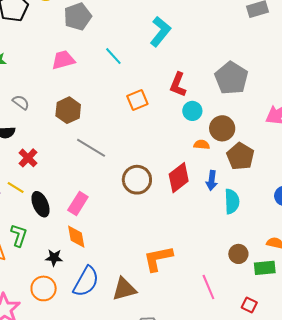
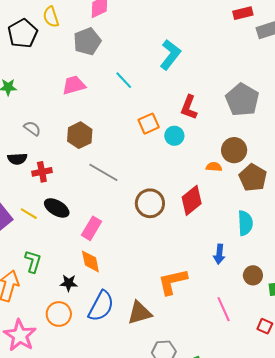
cyan circle: (192, 111) -> (174, 136), moved
red cross: (28, 158) -> (42, 172), moved, turned 36
blue arrow: (212, 180) -> (219, 254), moved
black ellipse: (40, 204) -> (57, 208), moved, turned -35

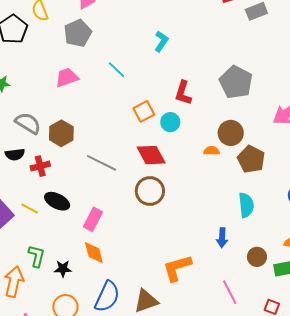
cyan L-shape: (170, 55) -> (161, 41), size x0.7
gray semicircle: (32, 128) -> (28, 123), size x1.5
brown hexagon: (80, 135) -> (61, 133), moved
red diamond: (192, 200) -> (151, 155), moved, turned -76
black star: (69, 283) -> (63, 269), moved

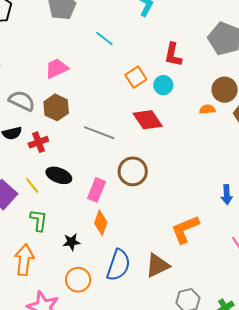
pink trapezoid: (67, 78) -> (57, 68), moved
brown circle: (150, 191) -> (133, 171), moved
yellow line: (30, 208) -> (32, 185), turned 30
orange diamond: (94, 253) -> (101, 223), turned 40
green L-shape: (37, 256) -> (39, 220), moved

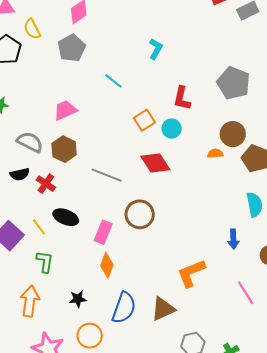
red cross: (38, 142) -> (46, 184), turned -36
black star: (71, 242) -> (78, 299), moved
orange circle: (78, 280) -> (90, 336), moved

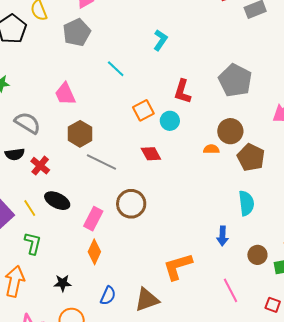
pink trapezoid: (65, 110) -> (65, 94), turned -95
brown hexagon: (64, 149) -> (80, 134), moved
red diamond: (155, 163) -> (151, 154), size x0.7
blue semicircle: (124, 308) -> (108, 296), size x0.6

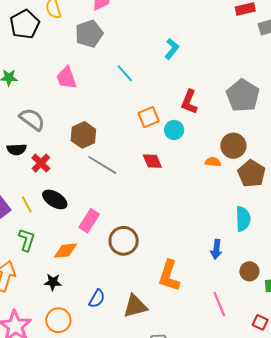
pink trapezoid: (65, 94) -> (66, 78), moved
brown circle: (131, 204) -> (124, 241), moved
orange diamond: (94, 252) -> (66, 251), moved, turned 55
orange L-shape: (178, 266) -> (169, 276), turned -60

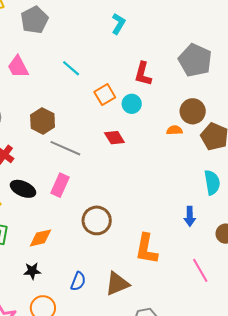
cyan line: (125, 73) -> (71, 68), moved
pink rectangle: (89, 221) -> (60, 185), moved

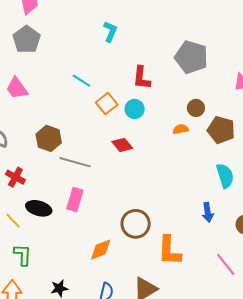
cyan line: (71, 68) -> (81, 81), moved
brown circle: (193, 111) -> (196, 108), size x0.7
brown circle: (97, 220) -> (136, 224), moved
orange diamond: (41, 238) -> (101, 250), moved

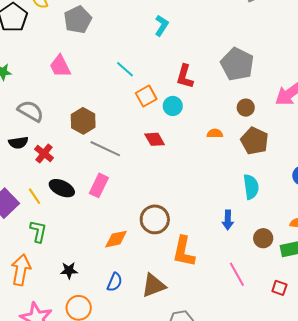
brown circle: (196, 108) -> (246, 108), moved

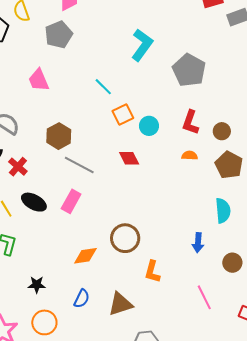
cyan L-shape: (162, 26) -> (142, 45), size x1.5
gray pentagon: (237, 64) -> (189, 70), moved
red L-shape: (185, 76) -> (190, 122), moved
orange L-shape: (184, 251) -> (152, 272), size x0.7

